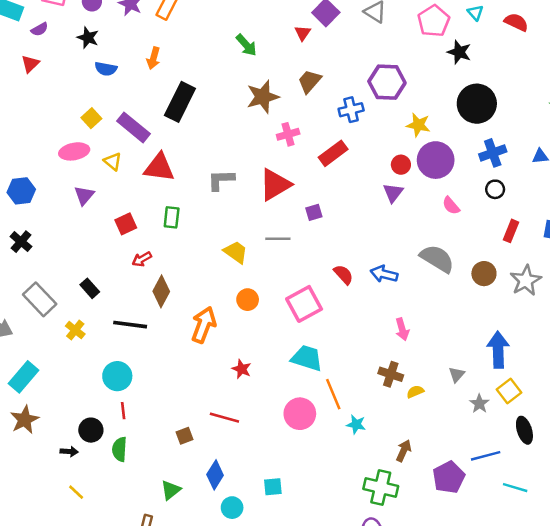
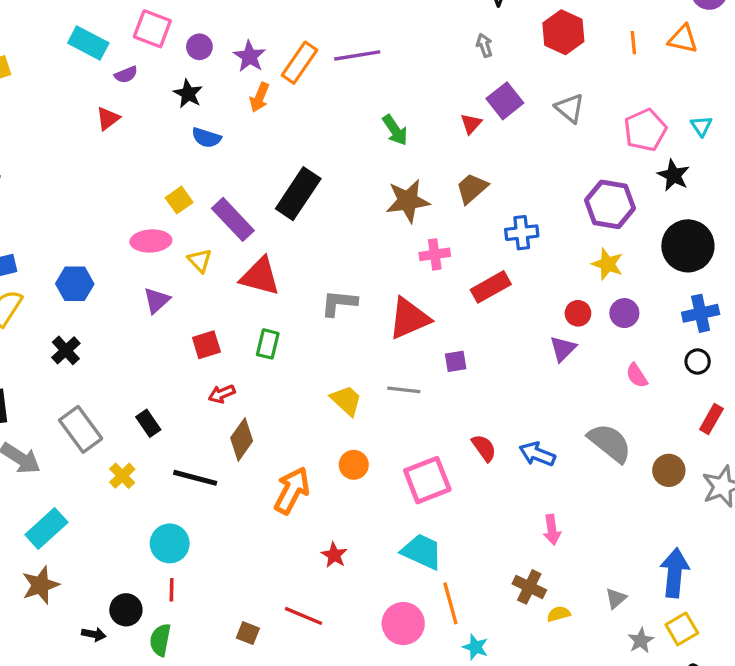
orange arrow: (153, 58) -> (259, 97), moved
purple hexagon: (387, 82) -> (610, 204), moved
purple circle: (436, 160) -> (624, 313), size x0.6
brown square: (184, 436) -> (248, 633), turned 35

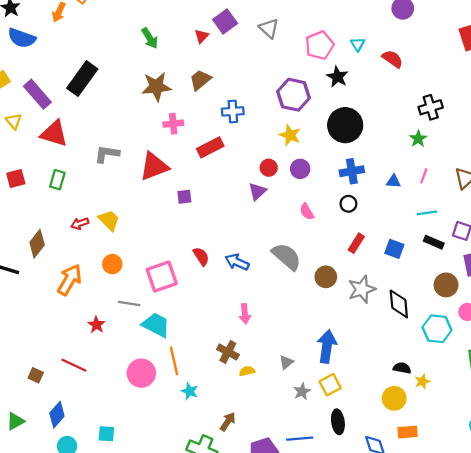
blue semicircle: (206, 138) -> (22, 38), size x1.4
gray line: (404, 390) -> (129, 303), moved
red arrow: (222, 394) -> (80, 224), moved

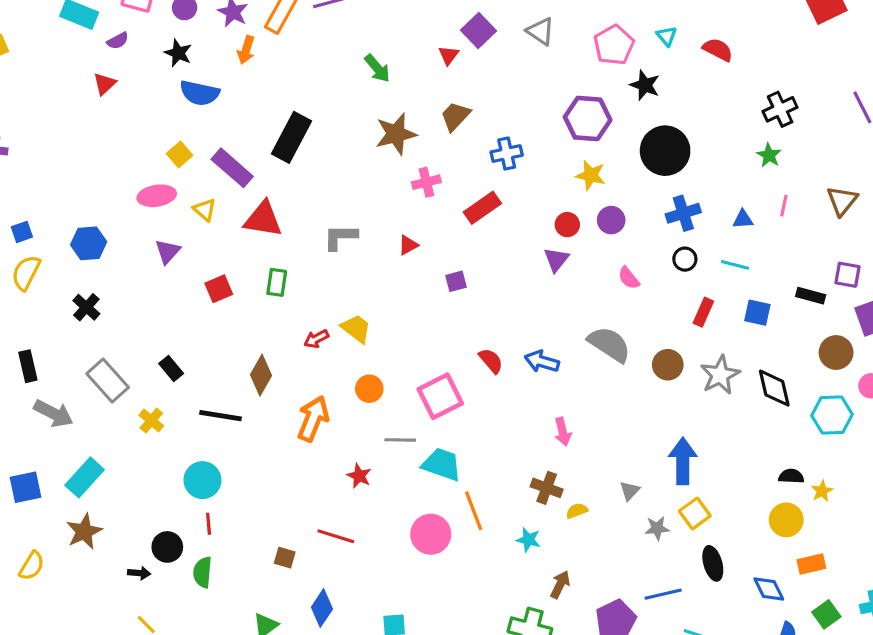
red triangle: (154, 166) -> (408, 245), size x0.5
cyan line: (427, 213) -> (735, 265), moved, turned 30
cyan star: (190, 391) -> (528, 540), moved
gray star: (302, 391) -> (657, 528), turned 30

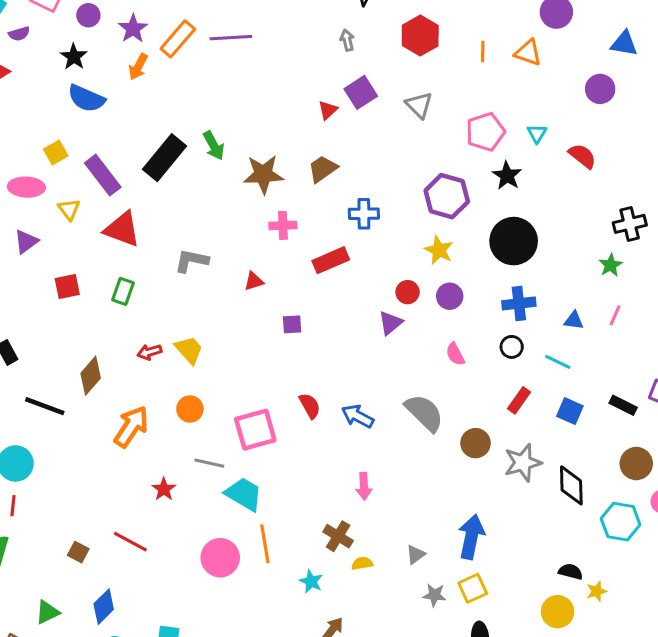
green arrow: (377, 68) -> (214, 146), moved

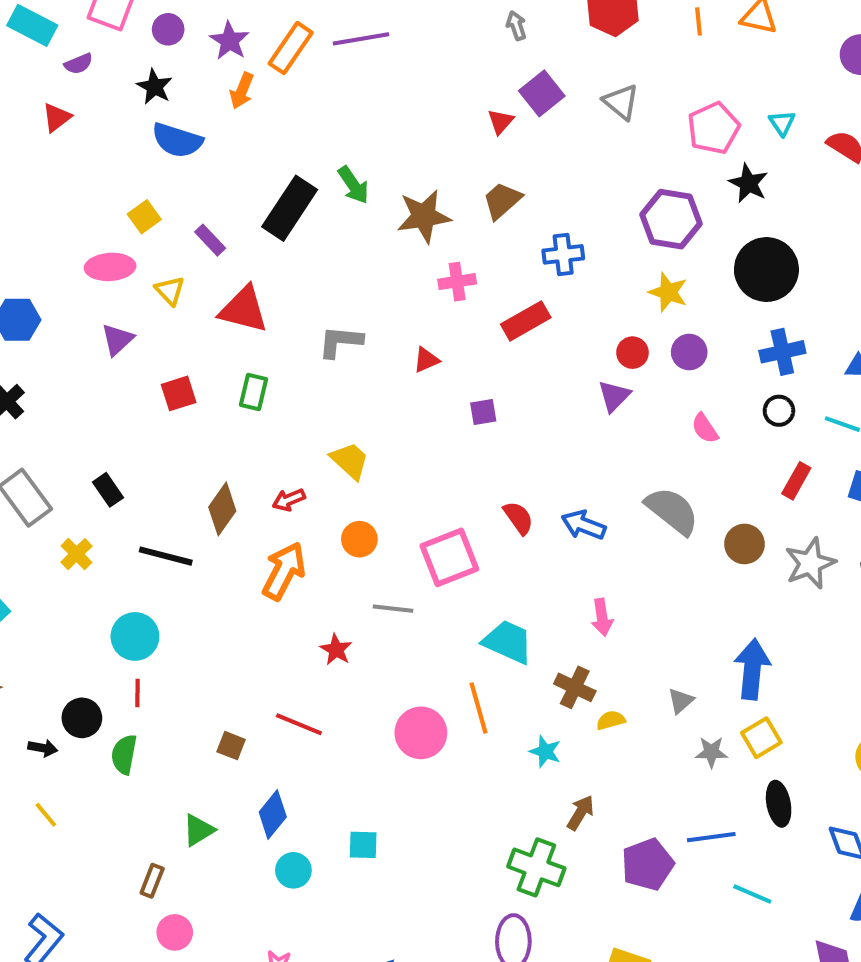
purple rectangle: (103, 175) -> (210, 240), size x0.6
red arrow: (150, 352) -> (289, 500), moved
cyan trapezoid: (244, 494) -> (508, 642), moved

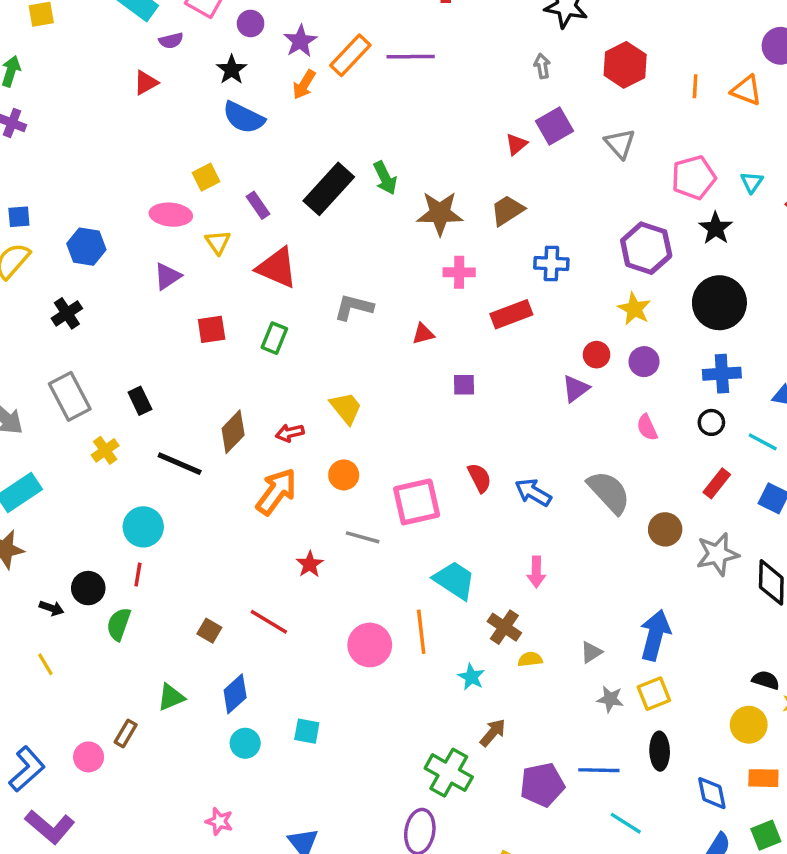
pink circle: (175, 932) -> (89, 757), moved

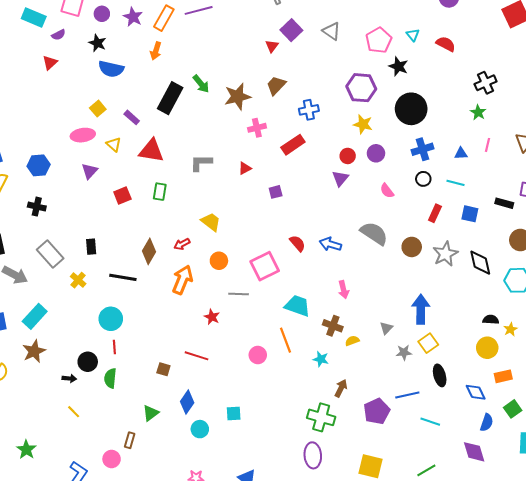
orange arrow: (304, 85) -> (156, 51), moved
black cross: (67, 313) -> (37, 207), turned -30
black rectangle: (140, 401) -> (91, 247), turned 35
pink circle: (370, 645) -> (258, 355), size x0.7

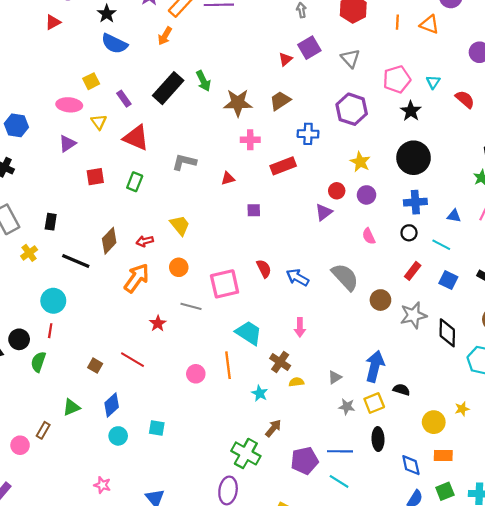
purple hexagon: (361, 88) -> (352, 109), moved
black semicircle: (491, 320) -> (401, 390), moved
cyan line: (430, 422) -> (339, 481), moved

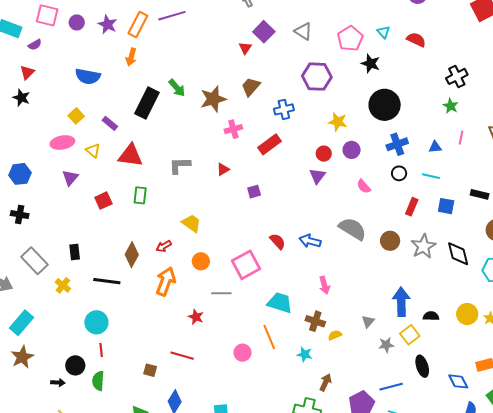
black star: (107, 14) -> (21, 98), moved
yellow circle: (434, 422) -> (467, 314), moved

